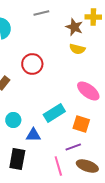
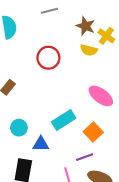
yellow cross: (93, 17) -> (106, 36), moved, turned 35
red circle: (32, 64) -> (48, 58), moved
orange square: (81, 124) -> (93, 132), turned 30

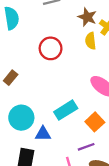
yellow semicircle: (89, 50) -> (91, 41), turned 70
cyan circle: (19, 128) -> (21, 118), size x1.5

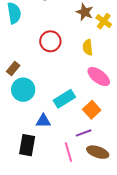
yellow semicircle: (91, 41) -> (88, 47), moved
cyan circle: (21, 118) -> (23, 90), moved

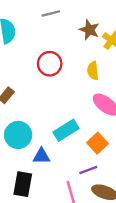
cyan circle: (23, 90) -> (18, 135), moved

